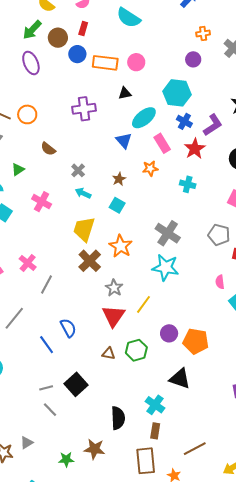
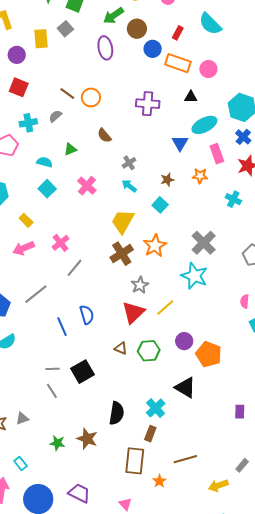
red rectangle: (83, 29) -> (178, 33), moved

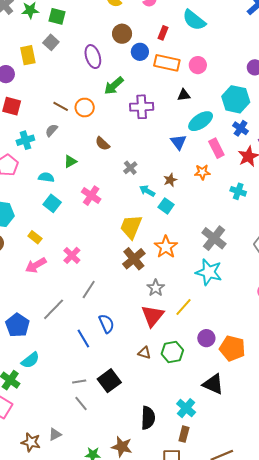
green arrow: (113, 16) -> (114, 86), moved
cyan arrow: (129, 186) -> (147, 191), moved
gray line: (74, 268) -> (89, 290), moved

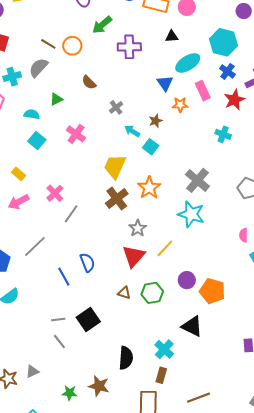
gray semicircle: (52, 130) -> (38, 68), size x1.5
orange star: (202, 172) -> (180, 105), moved
gray line: (89, 290) -> (71, 214), moved

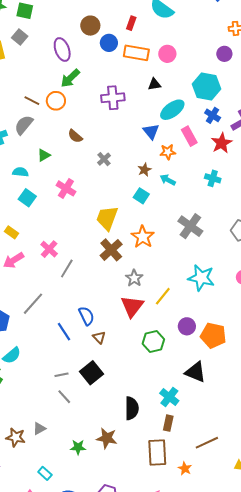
green arrow: (102, 25) -> (70, 78), moved
cyan arrow: (132, 131) -> (168, 180), moved
cyan star: (191, 214) -> (201, 278), moved
brown triangle: (124, 293) -> (99, 337), moved, turned 32

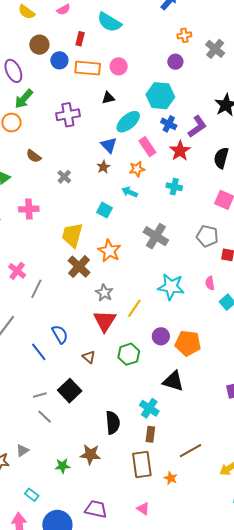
orange star: (168, 152) -> (137, 169), moved
brown star: (144, 170) -> (103, 167), moved
pink cross: (66, 188) -> (29, 209), turned -30
brown triangle: (99, 337) -> (89, 357), moved

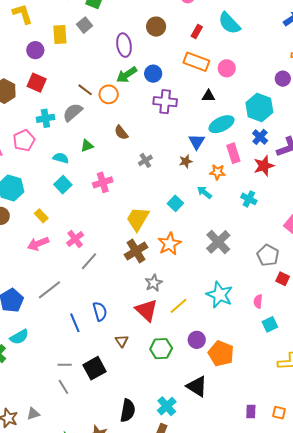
blue circle: (59, 60) -> (153, 74), moved
pink cross: (29, 209) -> (103, 182), turned -30
red triangle: (105, 321) -> (147, 310), turned -35

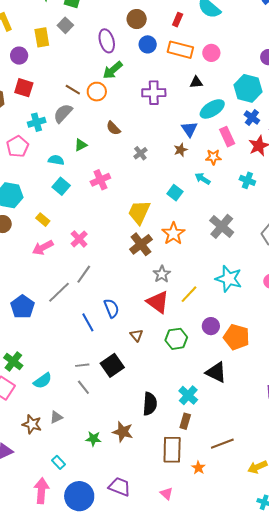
blue circle: (153, 74) -> (148, 44), moved
gray line: (89, 261) -> (84, 274), moved
cyan semicircle: (19, 337) -> (43, 381), moved

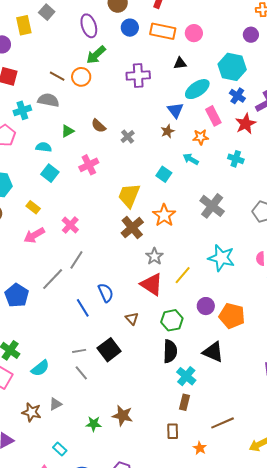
gray semicircle: (63, 113) -> (48, 100), turned 60
brown semicircle: (113, 128) -> (99, 126), moved
black semicircle: (150, 404) -> (170, 351), moved
brown rectangle: (172, 450) -> (173, 431), size x0.6

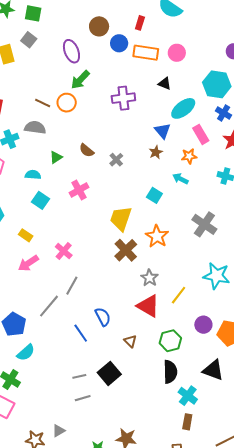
blue circle: (130, 28) -> (119, 43), moved
black triangle: (180, 63) -> (165, 84), turned 32
cyan semicircle: (40, 368) -> (26, 353), moved
gray line: (81, 373) -> (83, 398), turned -63

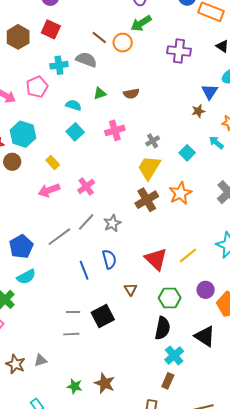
brown semicircle: (87, 150) -> (131, 94), turned -63
gray cross: (116, 160) -> (153, 141), moved
gray star: (149, 278) -> (112, 223), moved

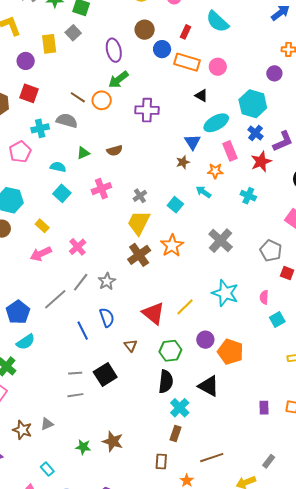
purple cross: (179, 51) -> (147, 110), moved

